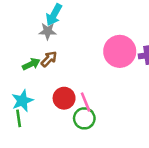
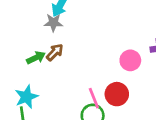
pink circle: (120, 51) -> (130, 60), moved, size x0.6
red circle: (64, 98) -> (117, 94), moved

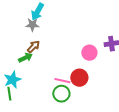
green arrow: (36, 58) -> (25, 58), moved
pink line: (94, 98) -> (62, 81), turned -56

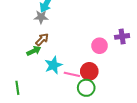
cyan star: (12, 80) -> (53, 65), moved
green circle: (61, 94) -> (86, 88), moved

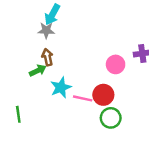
brown arrow: (42, 40) -> (47, 57), turned -56
green circle: (86, 88) -> (111, 118), moved

